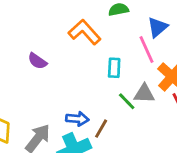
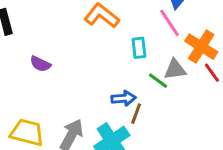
purple semicircle: (37, 61) -> (40, 64), moved
blue arrow: (77, 119) -> (124, 98), moved

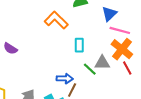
pink line: (170, 23) -> (120, 30), moved, turned -48

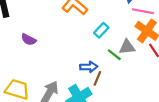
cyan rectangle: (79, 45) -> (101, 30), turned 48

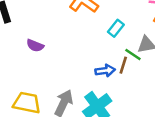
brown line: (97, 78) -> (123, 65), moved

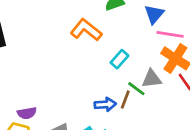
purple semicircle: (35, 46) -> (27, 113), moved, turned -36

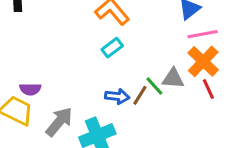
pink line: (170, 34) -> (202, 34), turned -30
cyan rectangle: (119, 59) -> (112, 48), moved

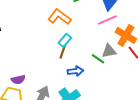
pink line: (202, 34) -> (107, 20), moved
brown line: (140, 95) -> (63, 52), moved

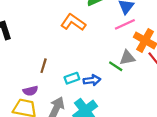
cyan rectangle: (65, 40) -> (72, 78), moved, turned 32
brown line: (63, 52) -> (44, 66), moved

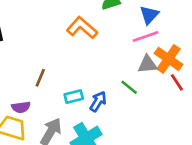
gray triangle: (127, 58) -> (148, 64), moved
blue arrow: (92, 80) -> (98, 102), turned -56

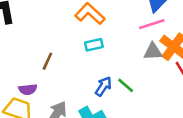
green line: (129, 87) -> (126, 85), moved
cyan rectangle: (74, 97) -> (94, 45), moved

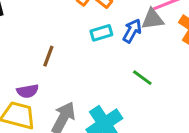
gray triangle: (153, 52) -> (152, 19), moved
blue arrow: (103, 86) -> (132, 31), moved

